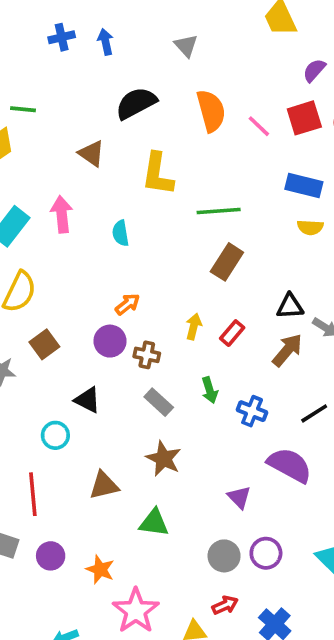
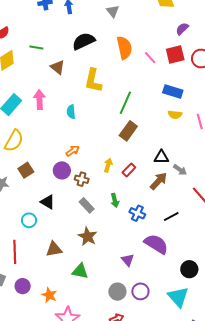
green line: (23, 109) -> (36, 47), moved
green line: (219, 211) -> (125, 103), turned -65

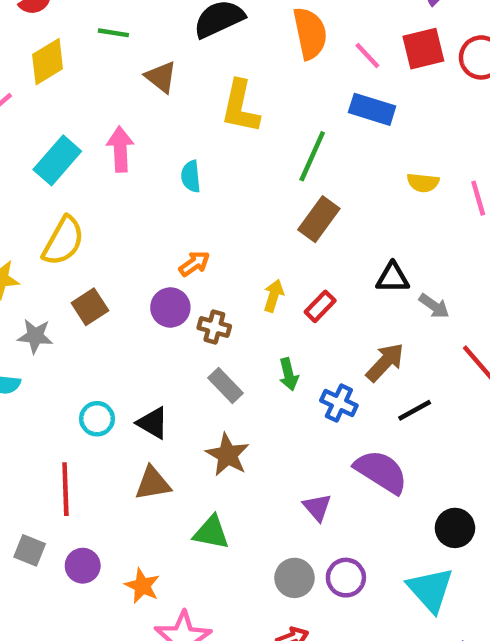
blue rectangle: (173, 91) -> (372, 109), moved
brown arrow: (159, 181) -> (385, 362), moved
black triangle: (48, 202) -> (153, 423), moved

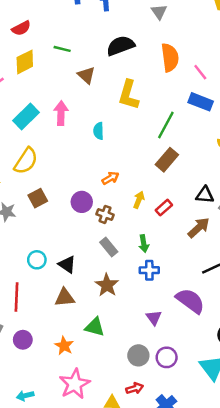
orange arrow: (194, 264) -> (110, 178), moved
brown arrow: (385, 362) -> (199, 228), moved
blue cross: (339, 403) -> (149, 270), moved, turned -30
orange star: (142, 586) -> (64, 346), moved

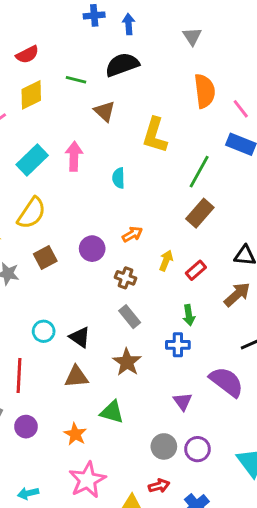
black semicircle: (121, 46) -> (122, 65), moved
purple circle: (82, 202) -> (92, 249), moved
green arrow: (144, 244) -> (189, 315), moved

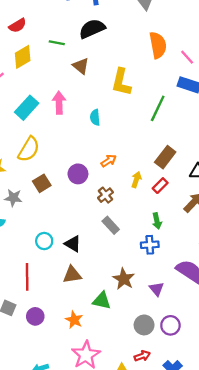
brown rectangle: (200, 213) -> (165, 157), moved
brown cross: (125, 278) -> (106, 195), turned 35
brown star: (127, 362) -> (124, 279), moved

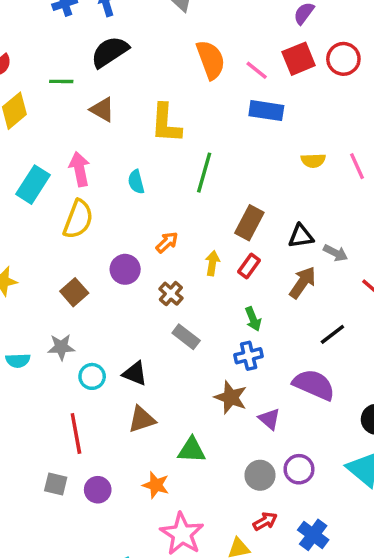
green line: (158, 108) -> (204, 173), moved
yellow semicircle: (29, 149) -> (78, 219), moved
gray star: (13, 198) -> (61, 347), moved
brown star: (124, 279) -> (231, 397), moved

